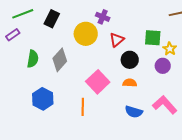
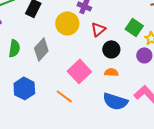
green square: (153, 38) -> (134, 27), turned 30
orange line: (83, 107) -> (64, 96), turned -54
blue semicircle: (134, 112) -> (115, 101), size x1.4

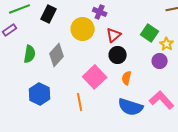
black circle: (111, 49) -> (118, 55), moved
orange semicircle: (111, 72) -> (127, 78), turned -80
orange line: (64, 96) -> (80, 102), turned 42

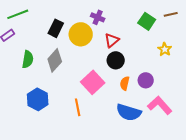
black rectangle: (49, 14) -> (56, 28), moved
green square: (150, 33) -> (147, 21), moved
purple circle: (160, 61) -> (146, 80), moved

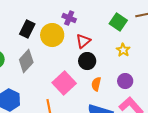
yellow star: (165, 49) -> (123, 50), moved
purple circle: (146, 80) -> (125, 81), moved

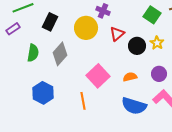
black rectangle: (27, 29) -> (50, 22), moved
black circle: (87, 61) -> (137, 46), moved
orange semicircle: (96, 84) -> (130, 77), turned 64

